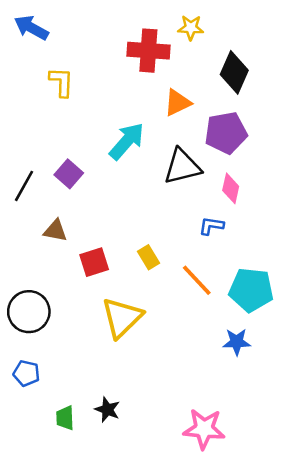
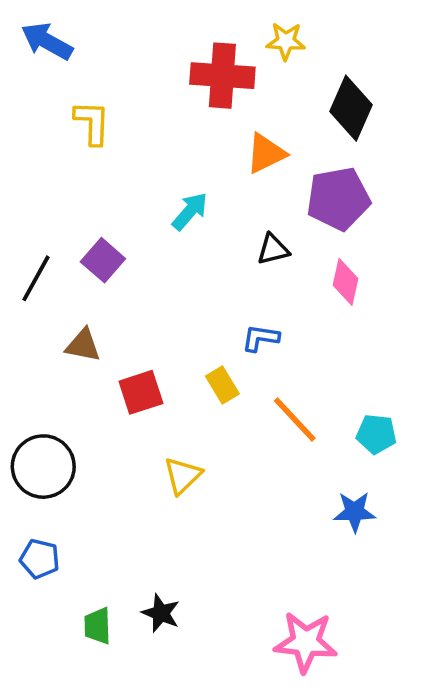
cyan arrow: (127, 141) -> (190, 211), size x0.7
black triangle: (182, 167) -> (273, 249), size x0.6
blue L-shape: (211, 226) -> (260, 338), moved
cyan pentagon: (251, 290) -> (376, 434), size x0.6
yellow triangle: (122, 318) -> (183, 476), size x0.6

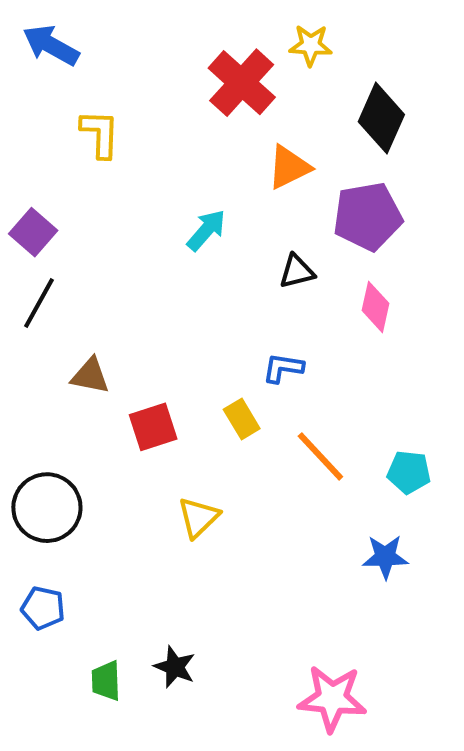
red cross: (222, 76) -> (242, 83), turned 38
purple square: (103, 260) -> (33, 232), moved

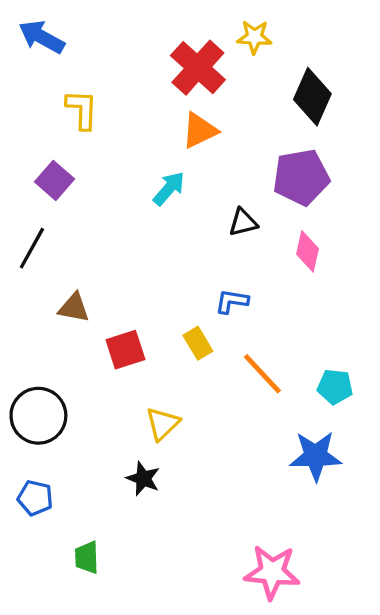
orange triangle: (289, 167) -> (200, 130), moved
purple square: (33, 232) -> (55, 180), moved
blue star: (385, 557) -> (316, 456), size x1.4
black star: (175, 667) -> (143, 479), moved

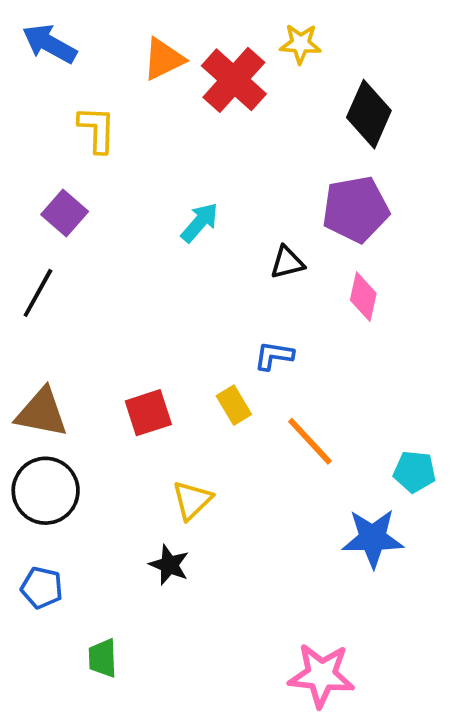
orange triangle: (200, 130) -> (164, 59), moved
brown triangle: (74, 308) -> (42, 413), moved, size x1.4
cyan pentagon: (335, 387) -> (415, 472), moved

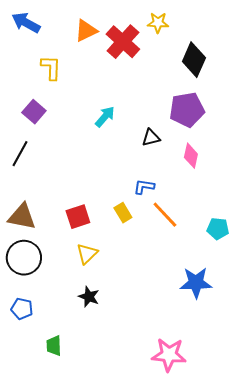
orange line: (310, 441) -> (165, 215), moved
cyan pentagon: (415, 472) -> (218, 229), moved
yellow triangle: (192, 500) -> (87, 254), moved

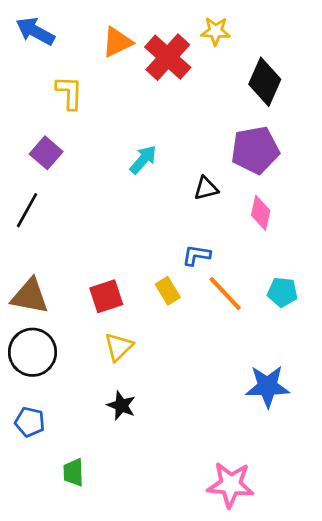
cyan pentagon: (218, 229) -> (282, 292), moved

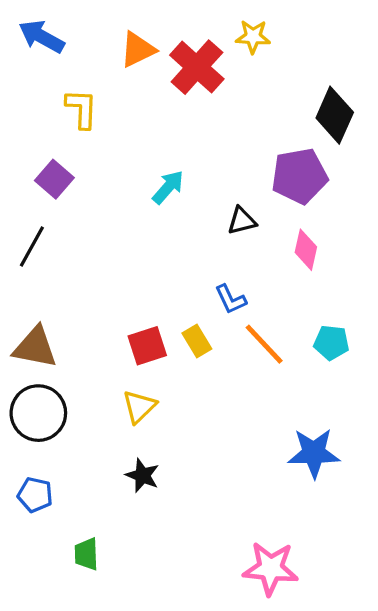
black diamond: (265, 82) -> (335, 115), moved
blue L-shape: (196, 255) -> (231, 299), turned -124
red square: (106, 296) -> (147, 346), moved

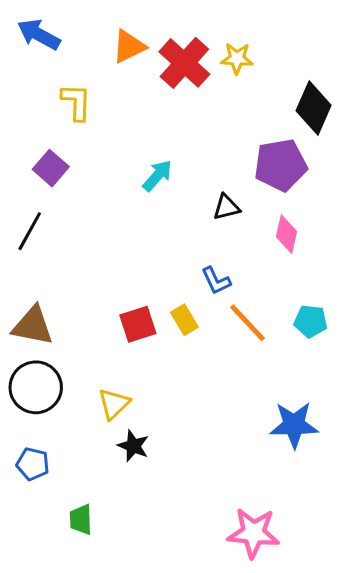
yellow star: (253, 37) -> (237, 58), moved
yellow triangle: (139, 407) -> (114, 404), moved

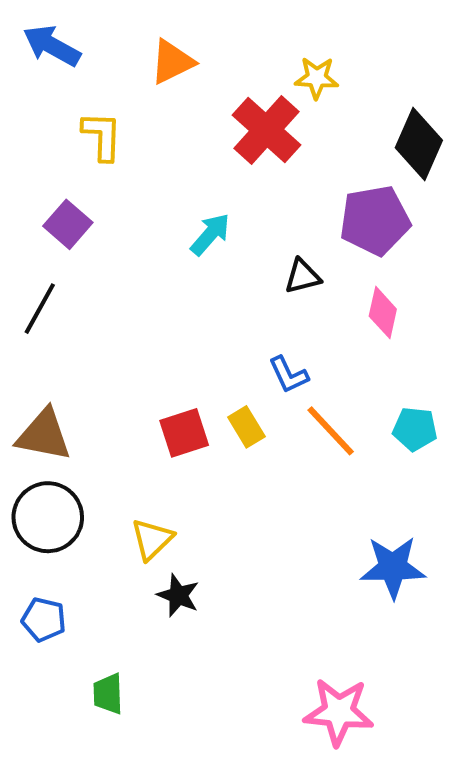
red cross: (184, 63) -> (266, 130), moved

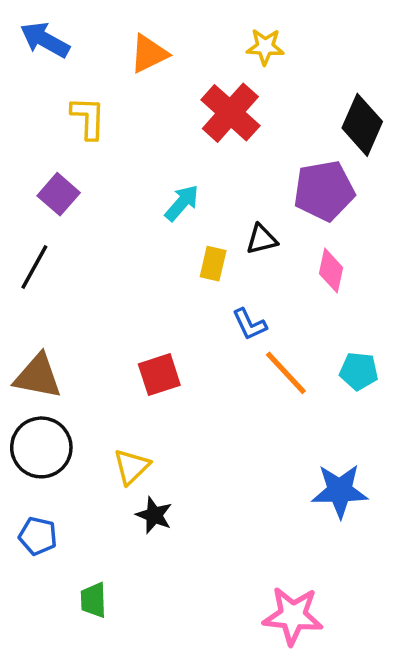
yellow star: (317, 78) -> (265, 47), moved
yellow rectangle: (246, 427) -> (213, 264), moved, turned 44

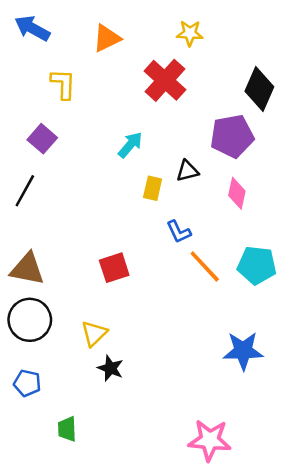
cyan pentagon: (359, 371) -> (257, 265), size x1.4

